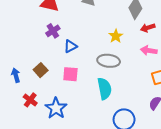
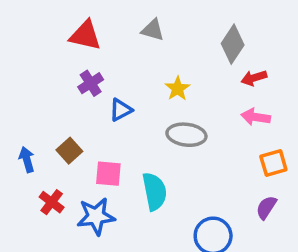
yellow star: (116, 36) -> (178, 89), moved
pink square: (70, 74) -> (108, 174), moved
cyan semicircle: (104, 89) -> (155, 191), moved
blue star: (56, 108) -> (96, 216), turned 30

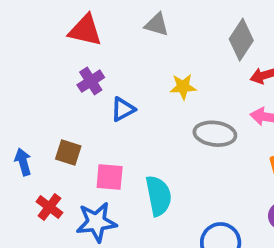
yellow star: (178, 89) -> (183, 87), turned 30
gray ellipse: (186, 135) -> (215, 134), moved
brown square: (69, 151) -> (68, 153), turned -30

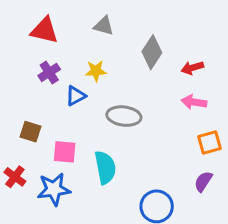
gray diamond: (241, 40) -> (152, 52), moved
yellow star: (183, 87) -> (96, 71), moved
gray ellipse: (215, 134) -> (124, 116), moved

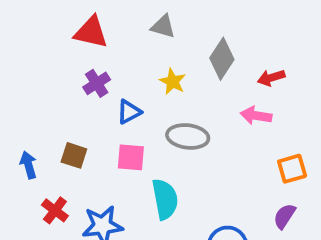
yellow star: (96, 71) -> (173, 81), moved, turned 30
pink arrow: (194, 102) -> (256, 116), moved
pink square: (65, 152) -> (131, 157), moved

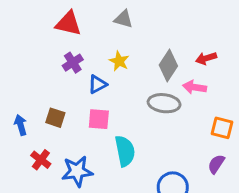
gray diamond: (222, 59) -> (168, 65), moved
yellow star: (173, 81) -> (119, 61), moved
gray ellipse: (188, 136) -> (164, 103), moved
orange square: (292, 169) -> (222, 128), turned 30

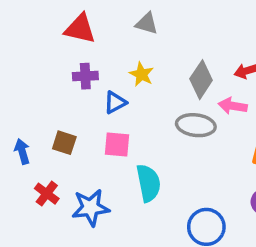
purple cross: (73, 63) -> (85, 76), turned 30

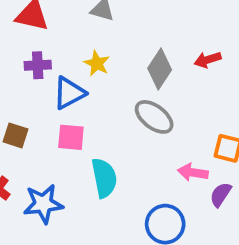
blue triangle: (115, 102) -> (69, 93), size x1.4
pink arrow: (233, 106) -> (193, 172), moved
gray ellipse: (196, 125) -> (154, 117), turned 30

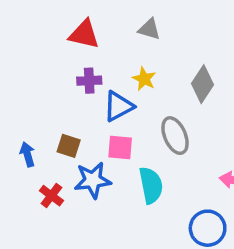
gray ellipse: (154, 117) -> (175, 136), moved, turned 30
blue star: (43, 204) -> (93, 180), moved

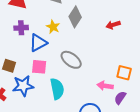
gray diamond: (202, 84) -> (75, 17), moved
gray ellipse: (175, 136) -> (71, 60), turned -30

